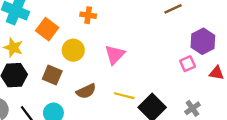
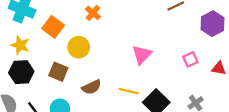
orange cross: (88, 15) -> (93, 13), turned 32
purple hexagon: (203, 41) -> (212, 24), moved
pink triangle: (115, 55) -> (142, 55), moved

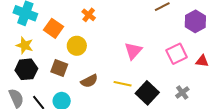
pink square: (190, 59) -> (177, 54), size x1.5

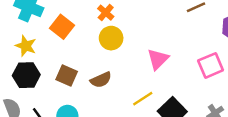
yellow circle: (77, 46) -> (111, 38), moved
brown semicircle: (89, 81) -> (101, 80), moved
yellow line: (123, 84) -> (143, 99), turned -48

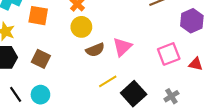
orange square: (62, 27) -> (38, 16), turned -30
brown semicircle: (101, 80) -> (95, 50), moved

